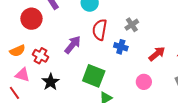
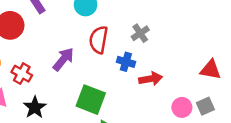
red arrow: (157, 54) -> (151, 79), moved, turned 30
pink circle: (144, 82) -> (182, 107), moved

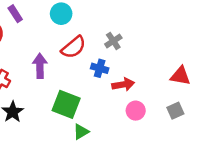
red semicircle: (99, 40) -> (74, 47), turned -140
purple arrow: (63, 59) -> (40, 66), turned -40
pink circle: (182, 107) -> (136, 111), moved

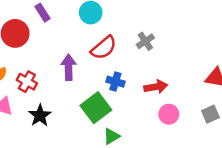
blue cross: (100, 68) -> (115, 82), moved
green square: (66, 104) -> (96, 108), turned 32

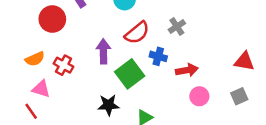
blue cross: (115, 82) -> (158, 56), moved
green square: (96, 108) -> (130, 74), moved
black star: (40, 115) -> (108, 105), moved, turned 30

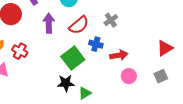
purple arrow: (103, 51) -> (49, 23), moved
red triangle: (244, 61) -> (165, 48), turned -42
black star: (108, 105) -> (66, 83), moved

